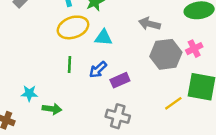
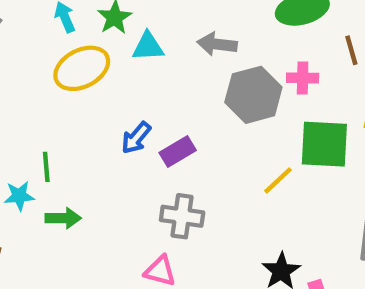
cyan triangle: (103, 38) -> (148, 47), moved
pink cross: (194, 49) -> (303, 78), turned 35
green line: (69, 65) -> (46, 167), moved

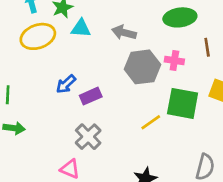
gray cross: (182, 216) -> (88, 137), turned 30

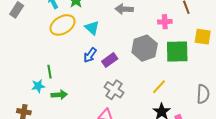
cyan triangle: (81, 28) -> (92, 28), moved, turned 49
gray hexagon: (142, 67) -> (145, 48), moved
yellow line: (151, 122) -> (159, 87), moved

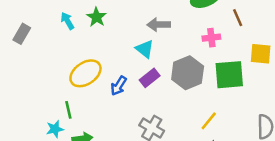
yellow ellipse: (63, 25) -> (85, 73), moved
cyan triangle: (92, 28) -> (145, 49), moved
purple rectangle: (110, 60) -> (150, 78), moved

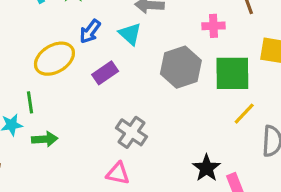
purple rectangle: (150, 78) -> (105, 73), moved
blue arrow: (119, 86) -> (90, 31), moved
yellow line: (209, 121) -> (244, 114), moved

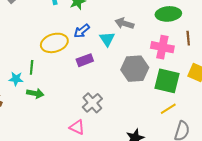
pink cross: (213, 26) -> (162, 47), size x1.5

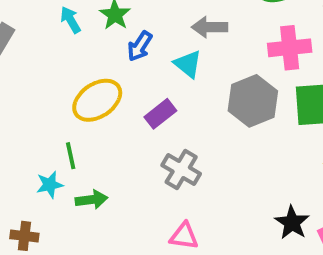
blue arrow: (82, 31) -> (140, 46), moved
gray cross: (92, 103) -> (181, 170), moved

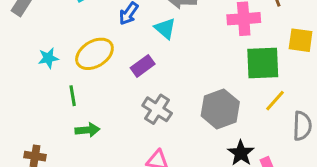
gray hexagon: (253, 101) -> (220, 109), moved
cyan star: (50, 185) -> (48, 58), moved

